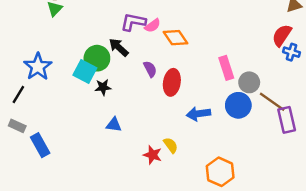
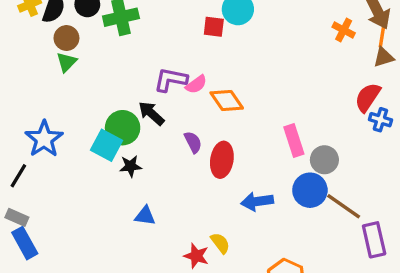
brown line: (272, 102) -> (344, 206), moved
purple rectangle: (287, 120) -> (374, 240), moved
blue rectangle: (40, 145) -> (25, 243), moved

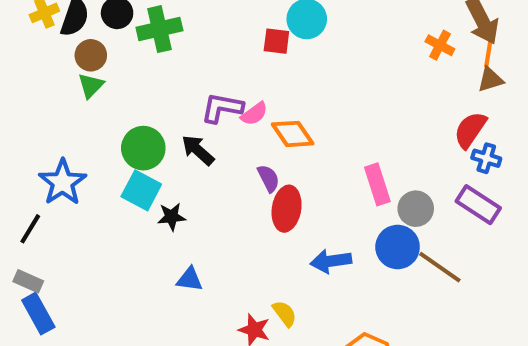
green circle: (123, 128) -> (143, 148), moved
purple semicircle: (193, 142) -> (268, 178), moved
purple rectangle: (374, 240) -> (478, 205), moved, turned -44

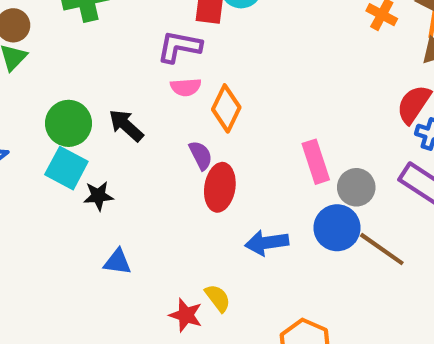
purple L-shape: (222, 108) -> (179, 47), moved
pink semicircle: (254, 114) -> (186, 87), turned 32
orange diamond: (293, 134) -> (226, 108), turned 60

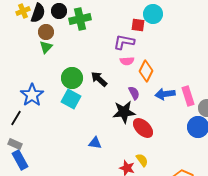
red ellipse: (220, 187) -> (143, 128), moved, turned -55
black star: (98, 196) -> (124, 112), moved, size x1.6
blue arrow: (267, 243) -> (165, 94), moved

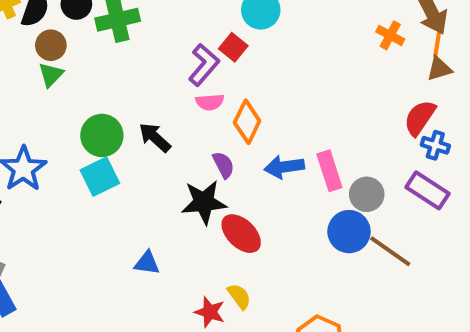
red square: (138, 25) -> (233, 47), moved, turned 32
purple L-shape: (124, 42) -> (204, 65), turned 120
cyan square: (71, 99) -> (100, 177), turned 36

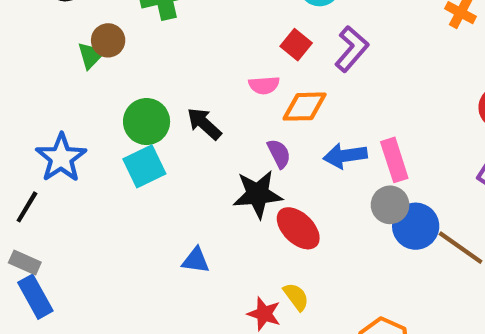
brown circle: (51, 45) -> (108, 40), moved
red square: (233, 47) -> (296, 45), moved
purple L-shape: (204, 65) -> (352, 49), moved
orange diamond: (247, 122) -> (305, 107), turned 63
gray circle: (367, 194) -> (390, 205), moved

